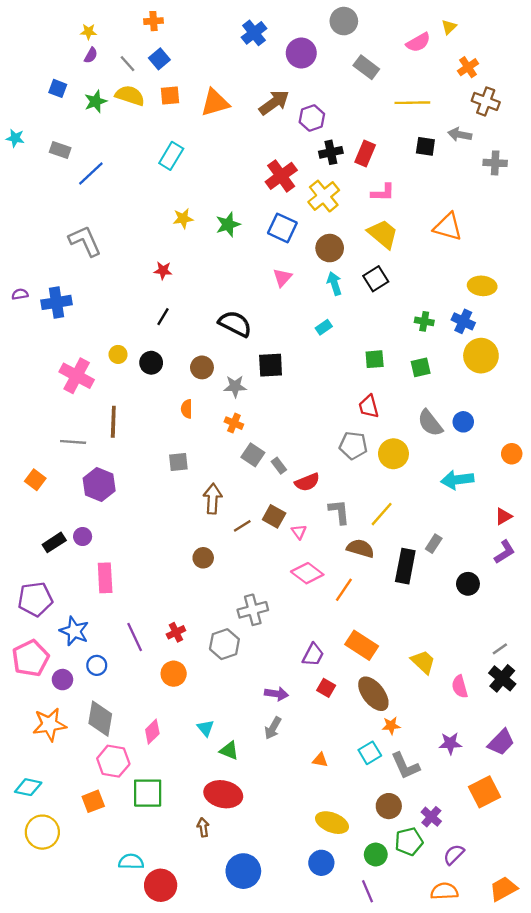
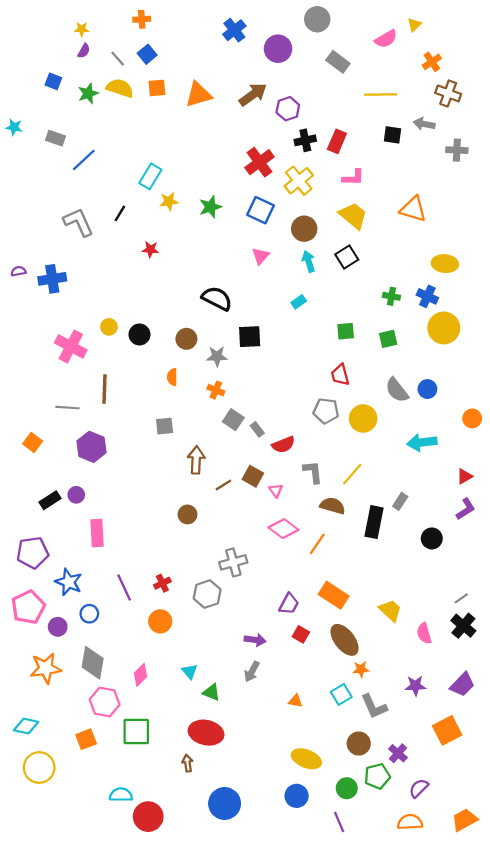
cyan rectangle: (171, 156) -> (150, 176), moved
black line: (163, 317) -> (120, 213), moved

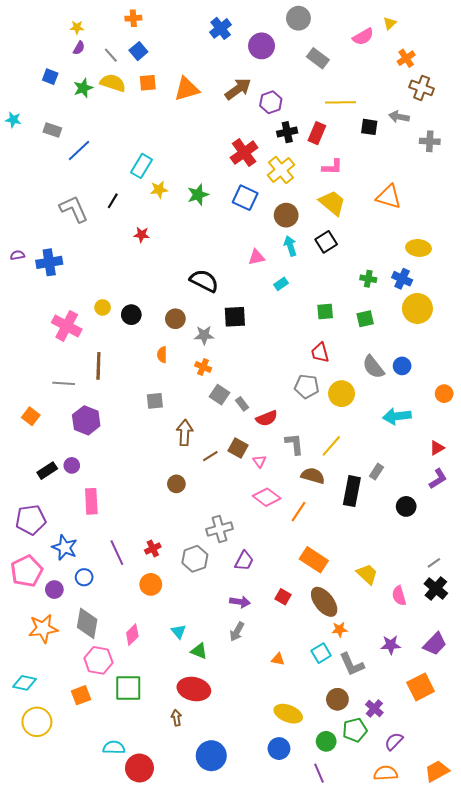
yellow line: (381, 95) -> (341, 102), moved
pink triangle: (261, 256) -> (256, 257), moved, turned 36
purple trapezoid: (289, 604) -> (244, 561), moved

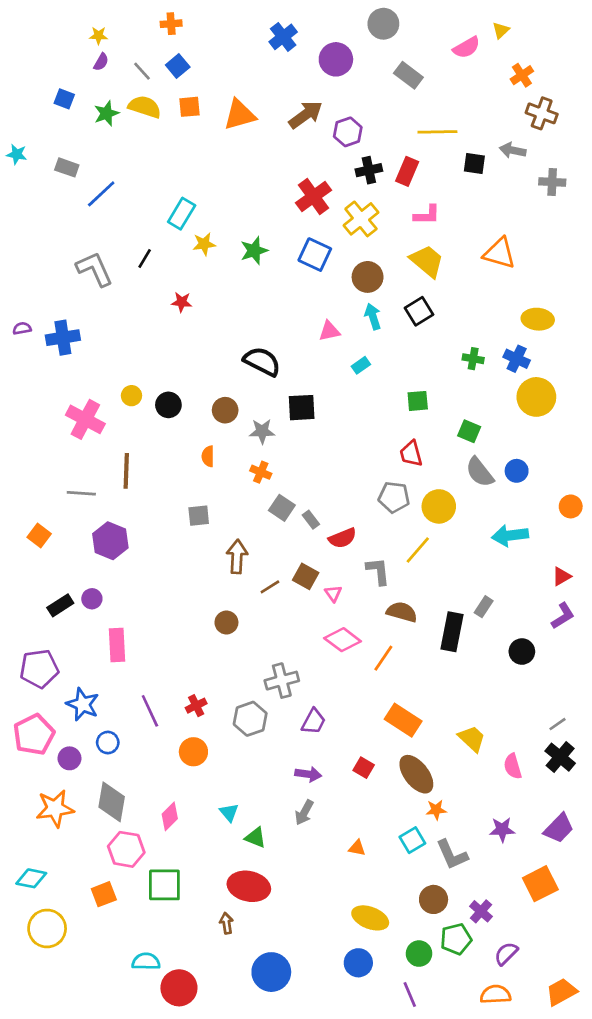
green square: (365, 319) -> (469, 431), moved, turned 36
yellow line: (331, 446) -> (418, 550), moved

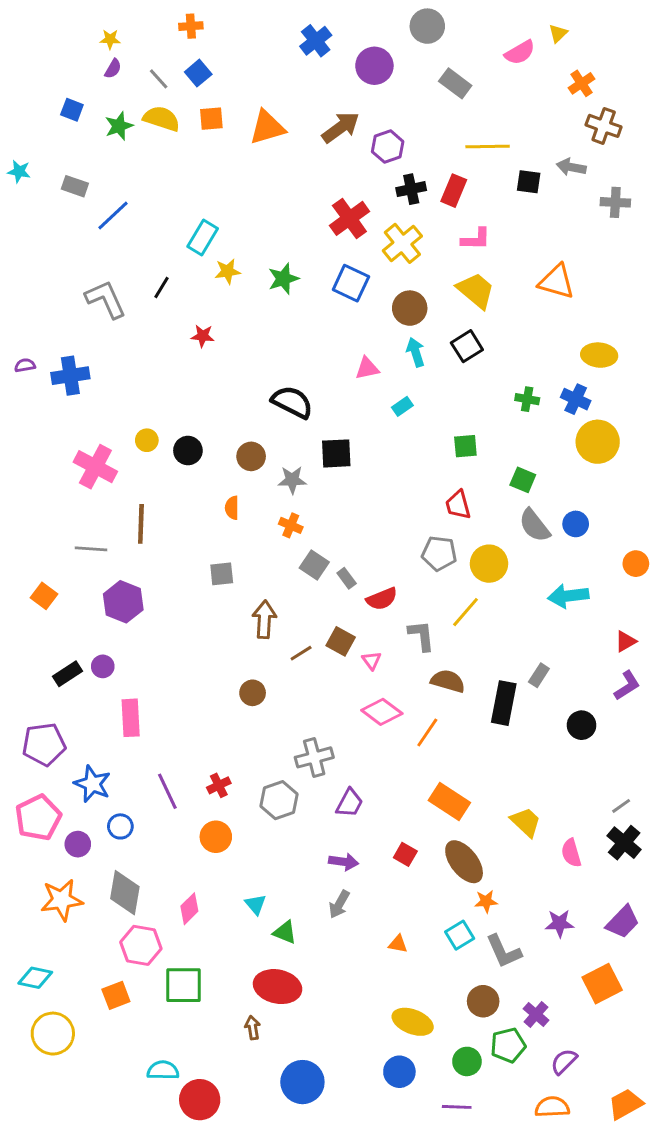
purple line: (410, 994) -> (457, 1107), turned -65

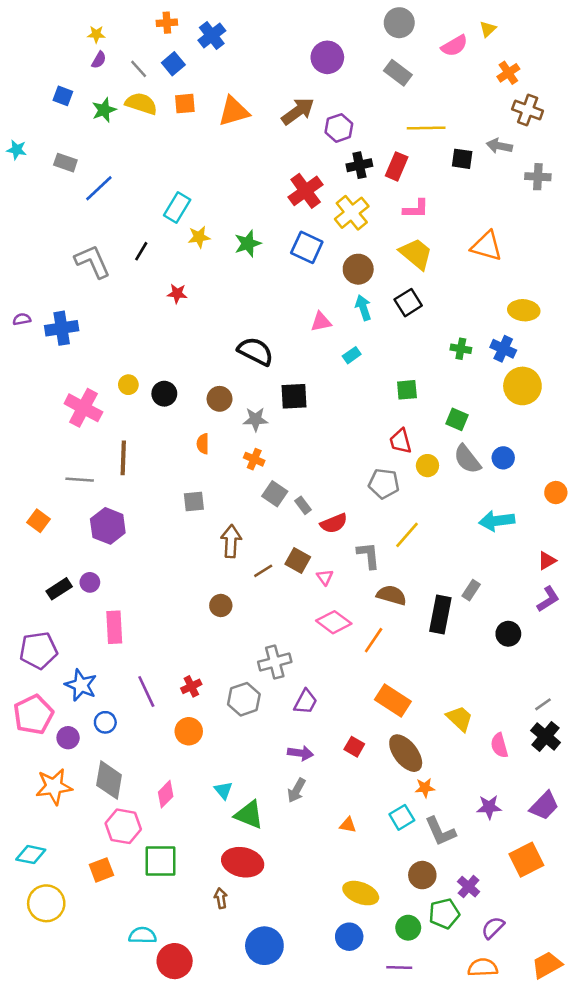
gray circle: (427, 26) -> (399, 23), moved
blue cross: (316, 41) -> (212, 36), moved
yellow circle: (489, 564) -> (427, 466), moved, size x0.7
green triangle: (285, 932) -> (249, 815), size x1.4

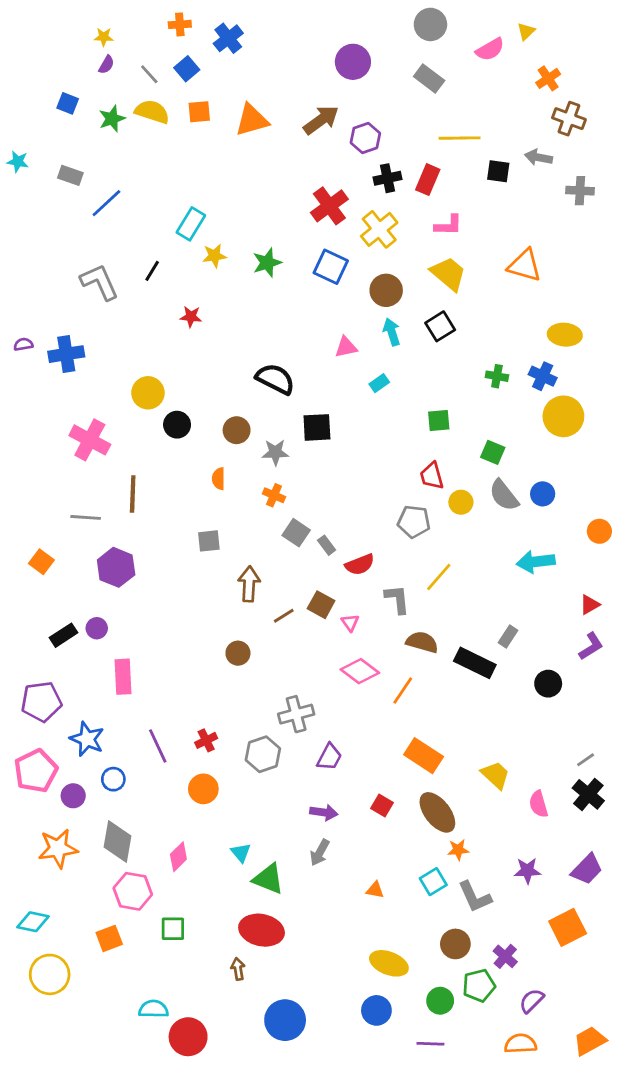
yellow circle: (128, 385) -> (148, 393), moved, size x1.5
black rectangle: (440, 614) -> (475, 663), turned -75
green square: (160, 861) -> (173, 929), size x0.7

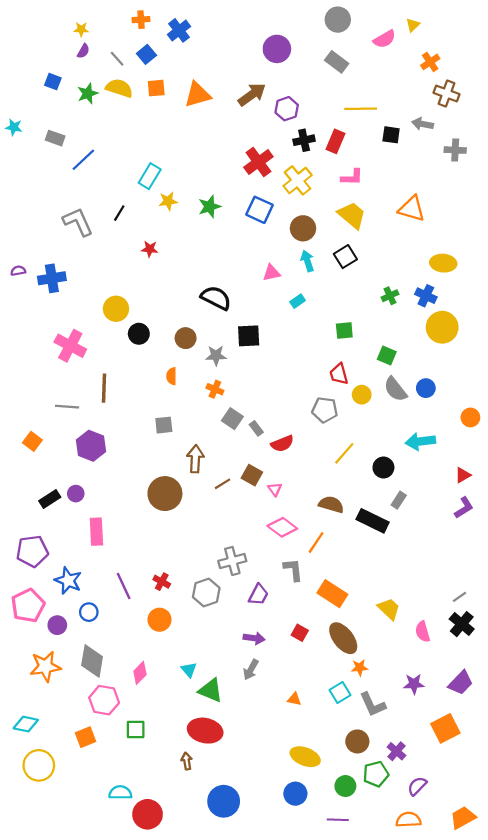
green cross: (497, 376) -> (390, 296), turned -35
gray L-shape: (397, 599) -> (293, 570), moved
brown circle: (238, 653) -> (165, 494), moved, size x1.8
black circle: (548, 684) -> (383, 467), moved
red cross: (206, 740) -> (162, 582), turned -35

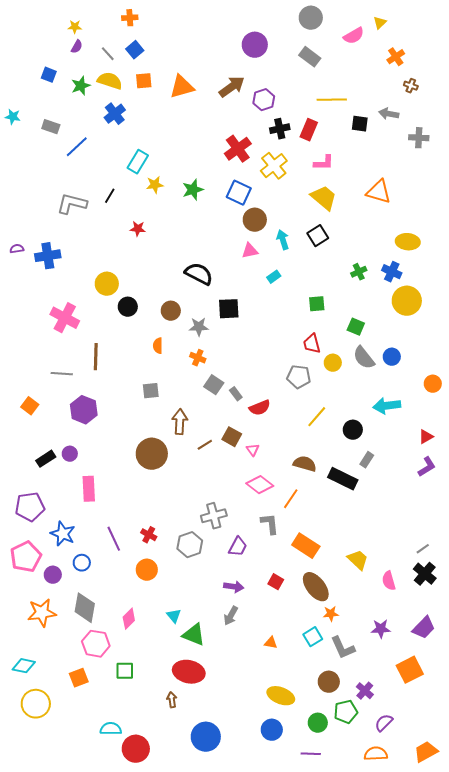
blue cross: (179, 30) -> (115, 114), moved
brown cross: (447, 93) -> (411, 86), size x0.6
gray L-shape: (78, 222) -> (72, 204), turned -52
brown circle: (303, 228) -> (255, 220), moved

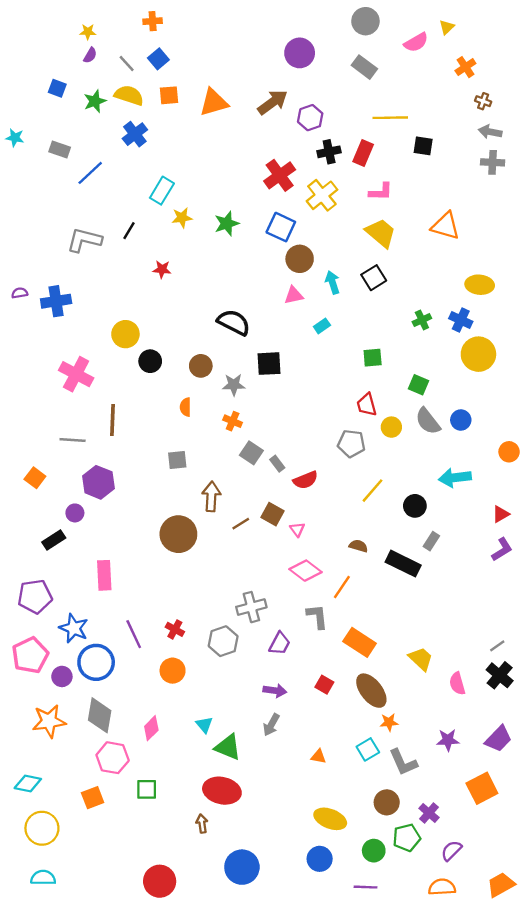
gray arrow: (389, 114) -> (490, 132), moved
purple circle: (70, 454) -> (75, 513), moved
brown semicircle: (305, 464) -> (358, 546), size x0.7
blue circle: (82, 563) -> (96, 662), size x1.8
cyan semicircle: (111, 729) -> (43, 878), moved

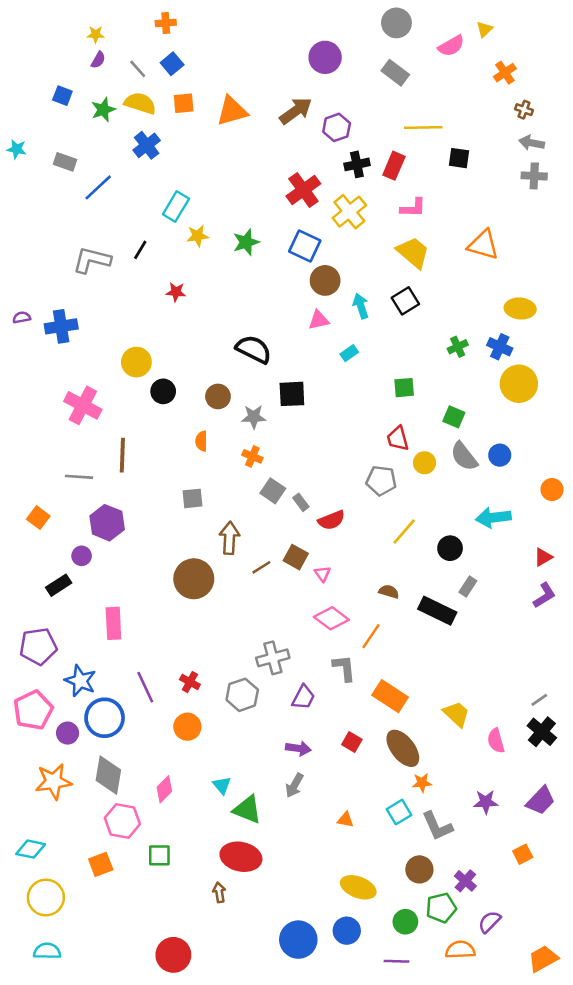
orange square: (482, 788) -> (523, 854), size x0.6
blue circle: (242, 867) -> (298, 940), moved
orange semicircle: (442, 887) -> (460, 950), moved

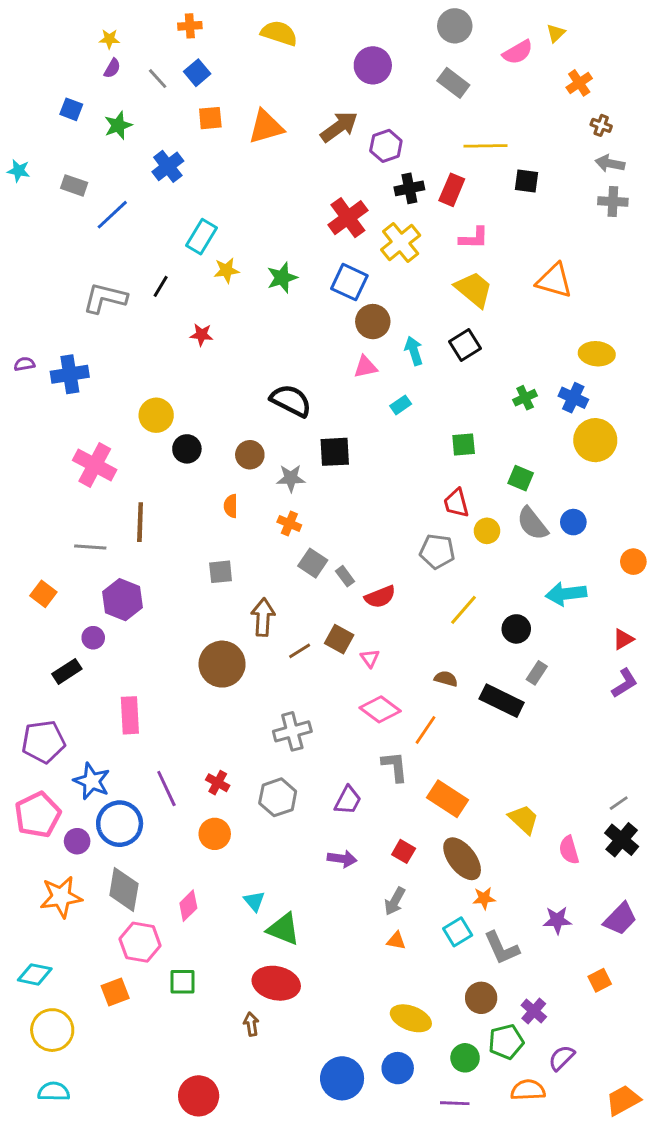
yellow semicircle: (140, 103) -> (279, 33), moved
gray cross: (273, 658) -> (292, 731), moved
gray arrow: (294, 785) -> (395, 901), moved

